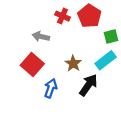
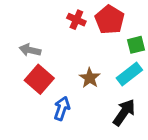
gray arrow: (41, 37) -> (30, 50), moved
black arrow: (88, 85) -> (124, 112), moved

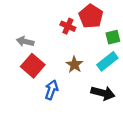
red cross: (76, 20) -> (68, 26), moved
black arrow: (124, 112) -> (103, 93), turned 70

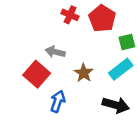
red cross: (68, 26) -> (70, 15), moved
gray arrow: (25, 42) -> (55, 52), moved

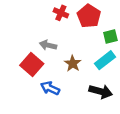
blue arrow: (58, 101) -> (50, 88), turned -84

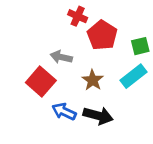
red pentagon: (89, 16) -> (102, 35), moved
black arrow: (101, 91) -> (98, 116), moved

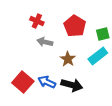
red cross: (78, 16) -> (37, 21), moved
red square: (41, 82) -> (23, 82), moved

